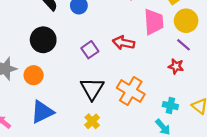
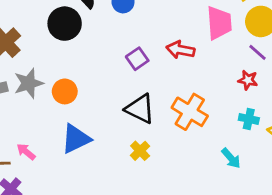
black circle: (43, 40) -> (65, 24), moved
black triangle: (92, 89) -> (140, 109), turned -35
cyan cross: (170, 106) -> (249, 119), moved

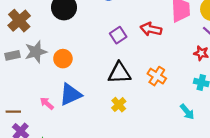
black triangle: (140, 109) -> (119, 73), turned -30
orange cross: (190, 112) -> (157, 76), size x0.7
pink arrow: (26, 152) -> (47, 103), moved

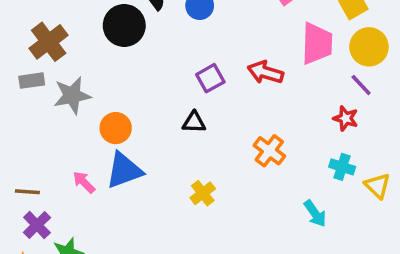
gray rectangle: (12, 55) -> (32, 81), moved
orange circle: (63, 59) -> (116, 128), moved
black triangle: (119, 73) -> (194, 122), moved, size x0.6

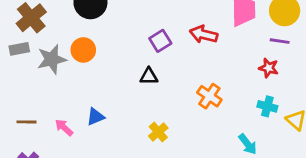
purple line: (361, 85) -> (280, 41), turned -36
orange circle: (116, 128) -> (83, 50), moved
blue triangle: (124, 170) -> (95, 117), size x0.6
brown line: (27, 192) -> (26, 122), moved

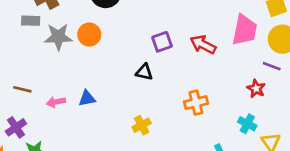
orange cross: (209, 96) -> (196, 103), turned 30
pink arrow: (64, 127) -> (56, 102), turned -66

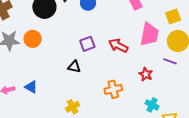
red star: (256, 89) -> (146, 74), moved
blue triangle: (87, 98) -> (31, 87), turned 40

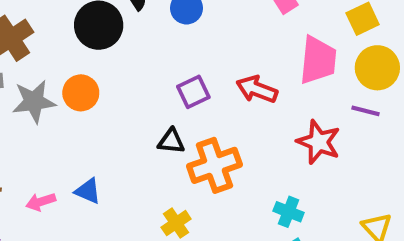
red star: (146, 74) -> (319, 142), size x1.5
orange cross: (113, 89) -> (214, 165), moved, size x1.4
cyan cross: (152, 105) -> (289, 212), moved

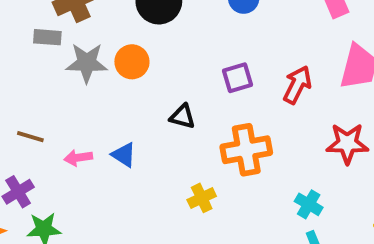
red arrow: (257, 89) -> (297, 85), turned 87
black triangle: (171, 141) -> (183, 117), moved
red star: (319, 142) -> (347, 143), turned -30

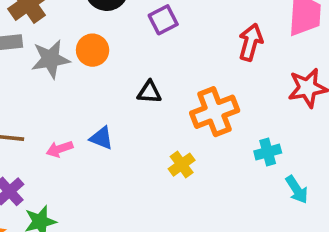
purple square: (237, 78) -> (163, 20), moved
cyan cross: (309, 204) -> (268, 152), moved, turned -35

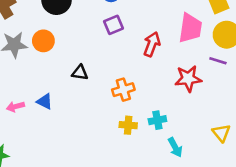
purple square: (163, 20) -> (113, 25), moved
orange cross: (215, 112) -> (123, 90), size x0.7
yellow cross: (182, 165) -> (128, 125), moved, turned 36

